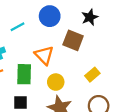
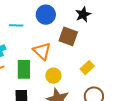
cyan line: (17, 27) -> (16, 25), turned 32

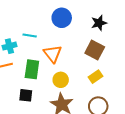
cyan line: (16, 25) -> (30, 36), moved
brown square: (68, 36) -> (95, 50), moved

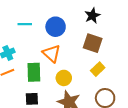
blue circle: (62, 18) -> (56, 27), moved
cyan line: (30, 36) -> (25, 24), moved

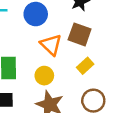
orange triangle: (52, 53) -> (51, 45), moved

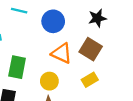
orange triangle: (51, 45) -> (62, 53), turned -30

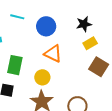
brown square: (91, 49) -> (99, 67), moved
yellow rectangle: (90, 80) -> (90, 43), moved

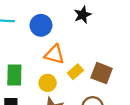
yellow rectangle: (90, 43) -> (75, 72), moved
brown square: (99, 67) -> (102, 73), moved

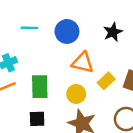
black star: (83, 15) -> (113, 32), moved

